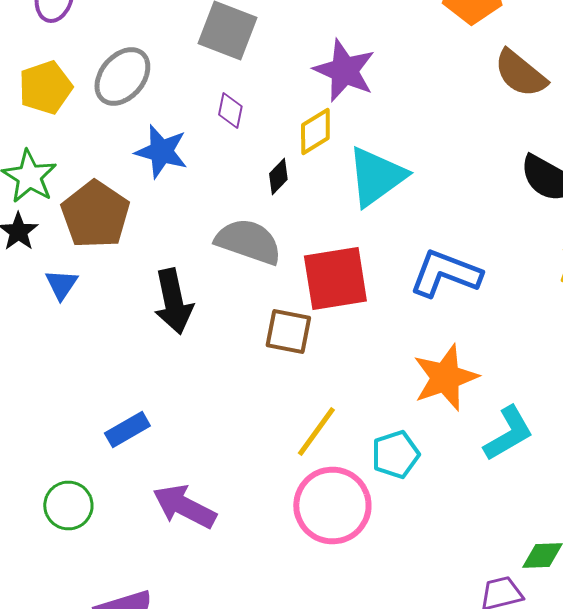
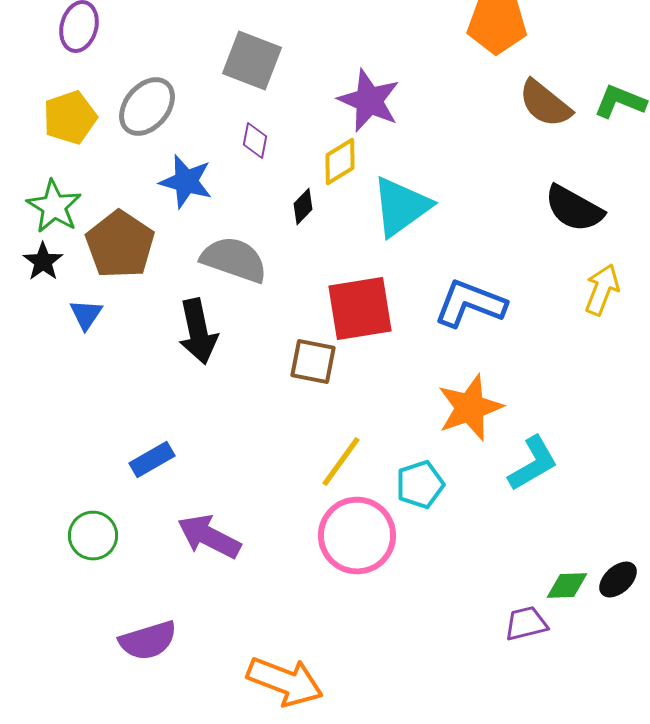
gray semicircle: (248, 242) -> (234, 260), moved

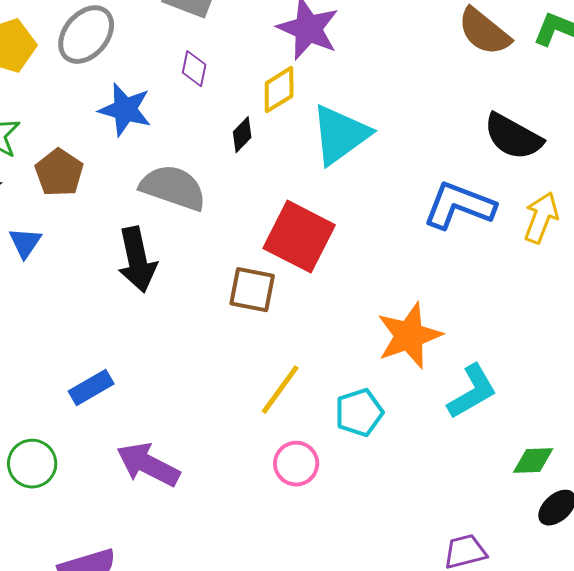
brown pentagon: (120, 245) -> (59, 173), size x0.7
blue L-shape: (470, 304) -> (459, 206), moved
red square: (360, 309) -> (299, 237), turned 36
pink circle: (357, 536) -> (296, 464), size x0.6
green diamond: (567, 586) -> (533, 461), moved

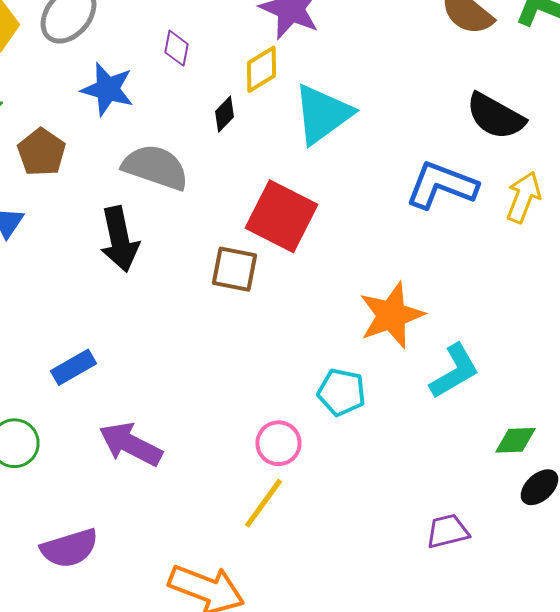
yellow line: (280, 390) -> (264, 503), moved
cyan pentagon: (359, 413) -> (342, 392), turned 30

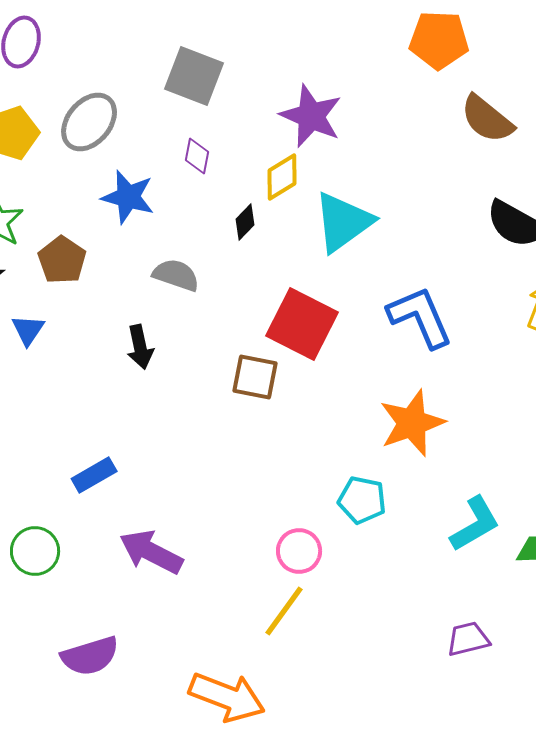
gray semicircle: (156, 167) -> (176, 275), size x0.7
blue L-shape: (442, 185) -> (420, 317), moved, turned 46
black arrow: (120, 239) -> (140, 347), size x0.7
cyan L-shape: (454, 371) -> (475, 524), moved

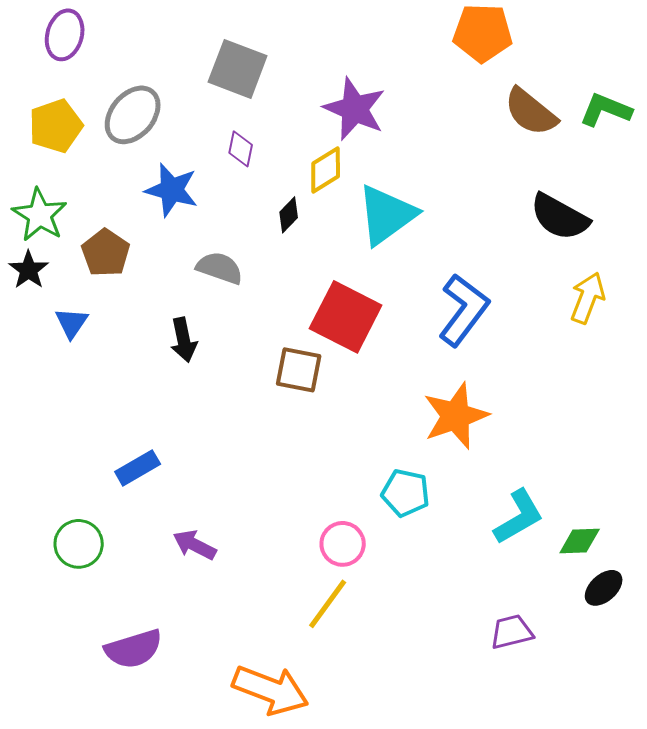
blue L-shape: (420, 317) -> (464, 310), turned 60
purple arrow: (151, 552) -> (195, 545), size x0.7

